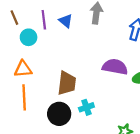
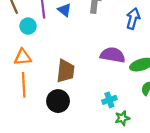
cyan cross: (86, 107) -> (109, 100), moved

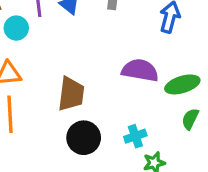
black circle: (58, 101) -> (84, 138), moved

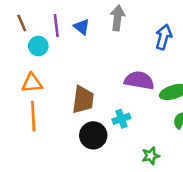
cyan cross: (135, 136) -> (121, 119), moved

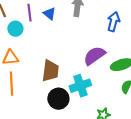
purple semicircle: (139, 80) -> (94, 56), turned -45
cyan cross: (121, 119) -> (80, 86), size x1.5

